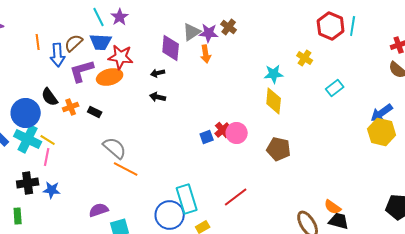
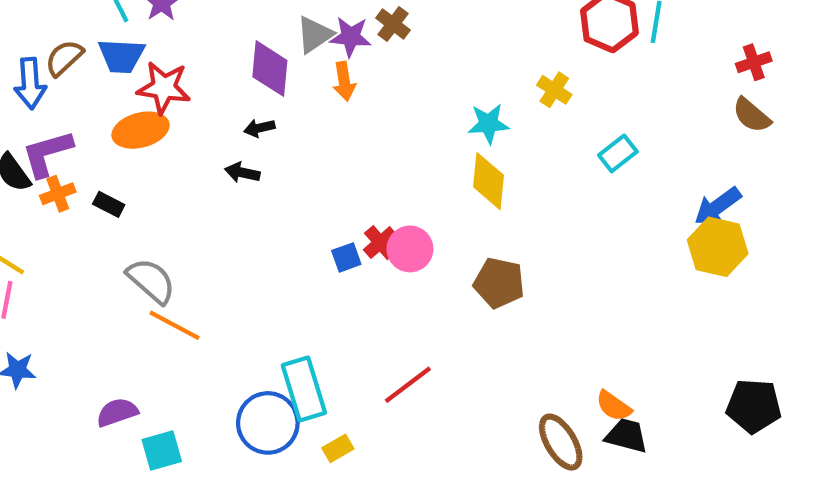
purple L-shape: (82, 71) -> (47, 153), moved
black arrow: (158, 73) -> (259, 128), moved

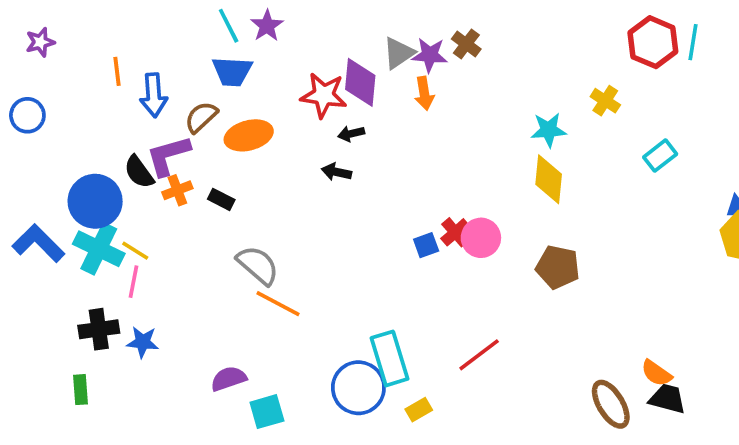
brown semicircle: (64, 58) -> (201, 117), moved
red star: (164, 88) -> (324, 95), moved

